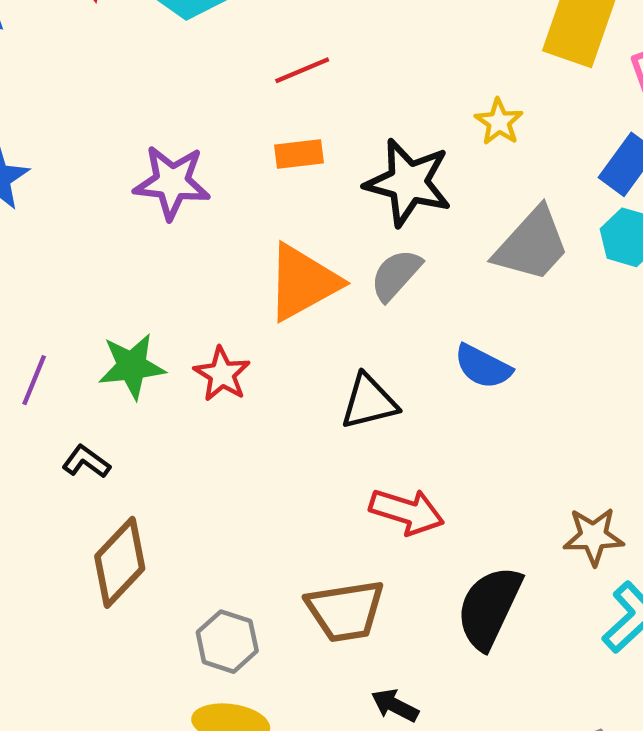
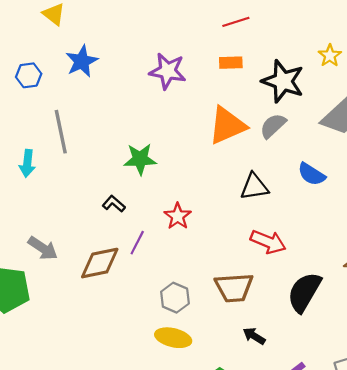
red star: (222, 374) -> (178, 216), moved
purple line: (34, 380) -> (137, 243), moved
brown diamond: (120, 562) -> (100, 263), moved, turned 30

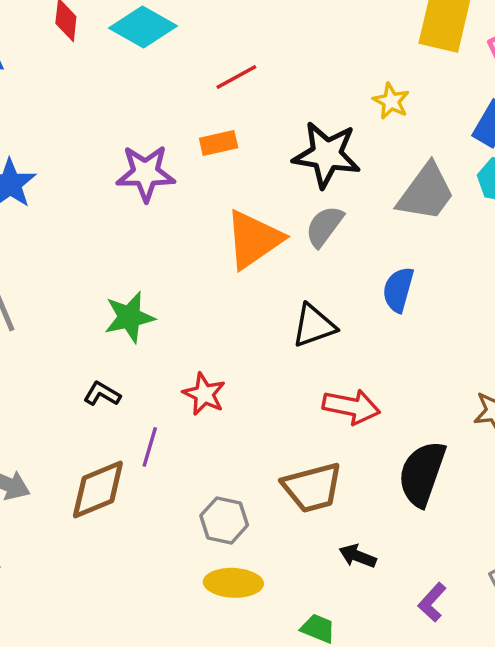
orange rectangle: (231, 63) -> (219, 143), moved
blue semicircle: (312, 174) -> (398, 290), turned 84

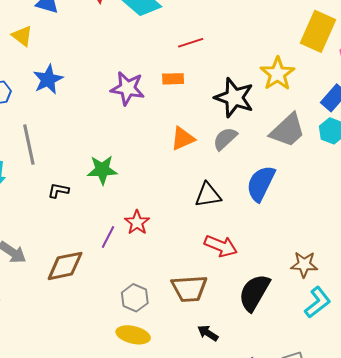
yellow star: (391, 101) -> (277, 74), size x1.6
orange triangle: (254, 239) -> (183, 139), size x0.7
blue semicircle: (398, 290) -> (261, 183), size x1.4
black L-shape: (102, 394) -> (58, 191), moved, turned -30
purple line: (150, 447) -> (108, 237), moved

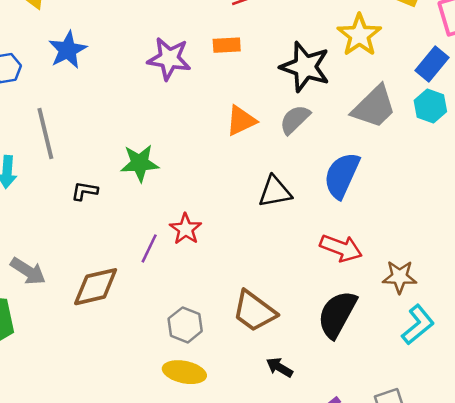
red arrow: (221, 246) -> (341, 248), moved
brown trapezoid: (189, 288) -> (254, 311), turned 42

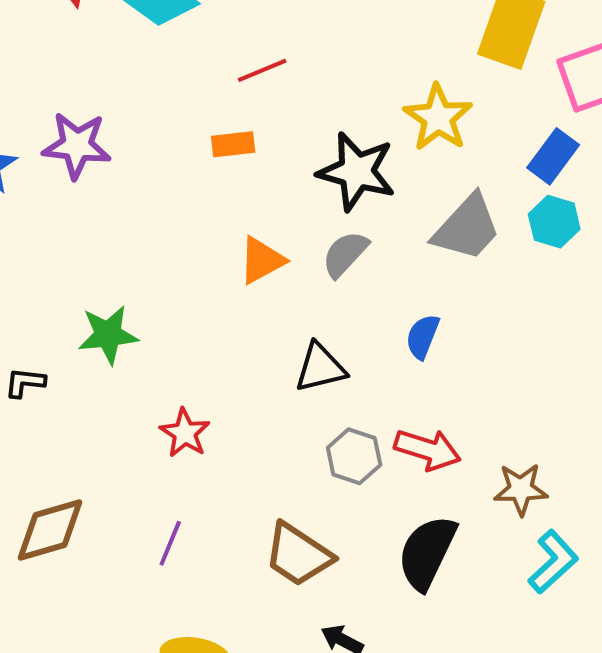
purple star: (169, 59) -> (77, 145), moved
blue semicircle: (342, 175) -> (423, 337), size x0.6
purple line: (149, 248) -> (170, 543), moved
gray hexagon: (185, 325) -> (354, 456), moved

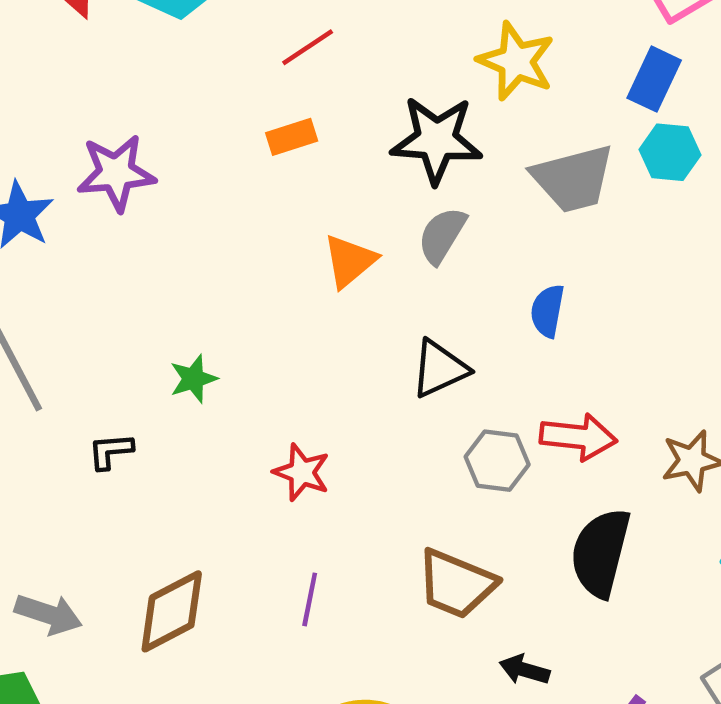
gray trapezoid: (467, 228) -> (573, 179), turned 44
green star: (108, 335) -> (193, 379), size x0.7

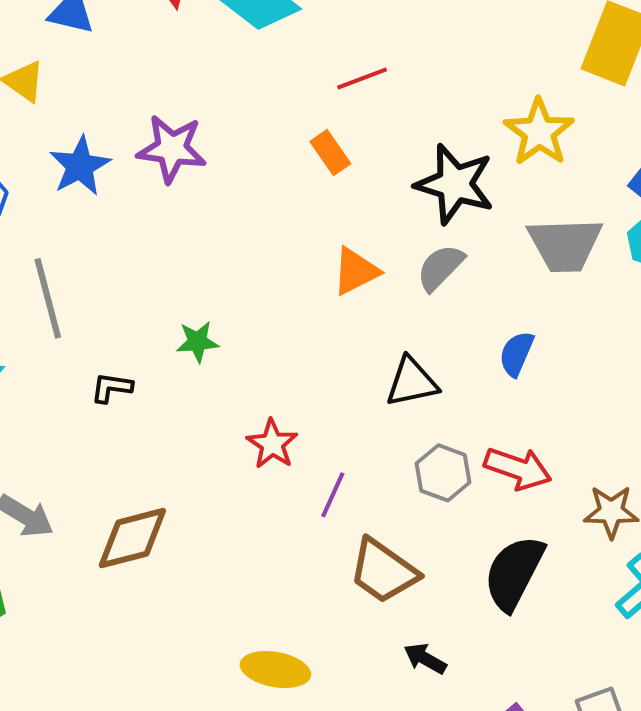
orange rectangle: (292, 137) -> (330, 153), turned 60
purple line: (310, 599) -> (333, 495), moved

